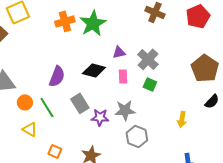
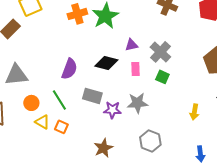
orange circle: (25, 102) -> (31, 103), moved
gray rectangle: (80, 103) -> (92, 96), turned -42
gray hexagon: (137, 136) -> (150, 141), moved
orange square: (55, 151) -> (61, 127), moved

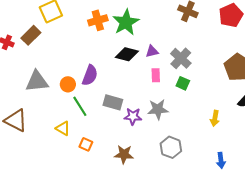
black diamond: (106, 63) -> (127, 54), moved
orange circle: (31, 103) -> (68, 84), moved
orange square: (61, 127) -> (86, 144), moved
brown star: (103, 148) -> (124, 154), turned 30

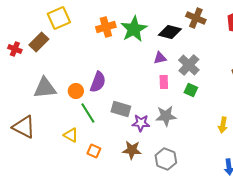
black diamond: (127, 54) -> (170, 32), moved
gray hexagon: (171, 147) -> (166, 159), moved
brown star: (124, 154) -> (132, 150), moved

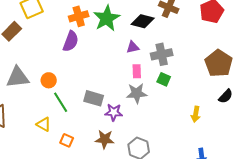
gray cross: (189, 65) -> (162, 54), turned 35
purple semicircle: (98, 82) -> (71, 41), moved
gray star: (166, 116) -> (137, 93), moved

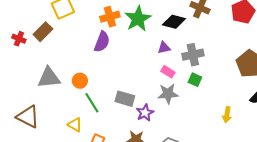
pink rectangle: (137, 71) -> (168, 72), turned -56
purple star: (114, 112) -> (145, 113), turned -30

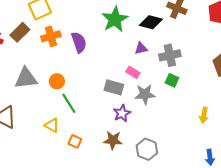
orange cross: (110, 17) -> (51, 36), moved
purple semicircle: (102, 42) -> (79, 42), turned -40
pink rectangle: (168, 72) -> (133, 72), moved
gray rectangle: (125, 99) -> (114, 87), moved

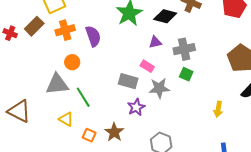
gray triangle: (26, 78) -> (57, 84), moved
orange circle: (57, 81) -> (72, 62), moved
brown star: (113, 140) -> (114, 132), moved, turned 30

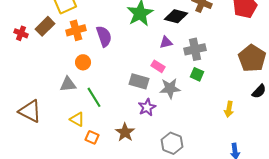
gray triangle: (57, 84) -> (68, 84), size x0.7
orange square: (89, 135) -> (92, 137), moved

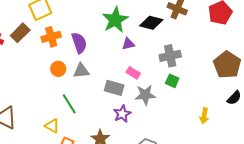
purple triangle: (166, 42) -> (128, 44), moved
gray triangle: (68, 84) -> (81, 71), moved

